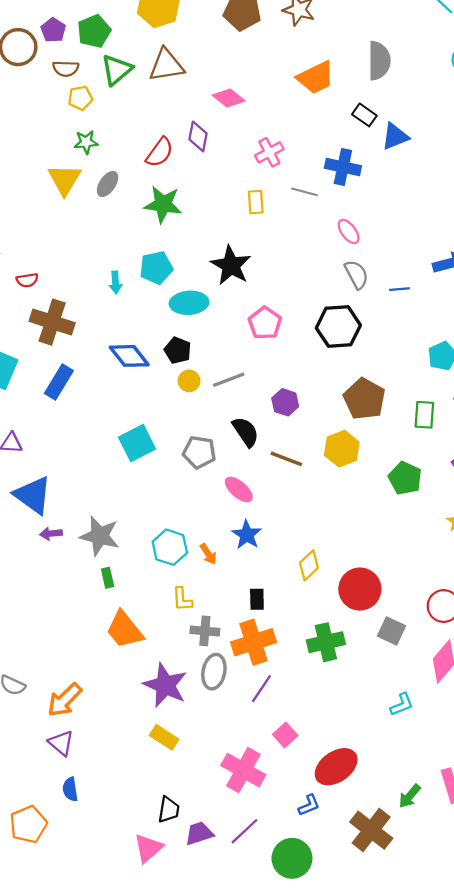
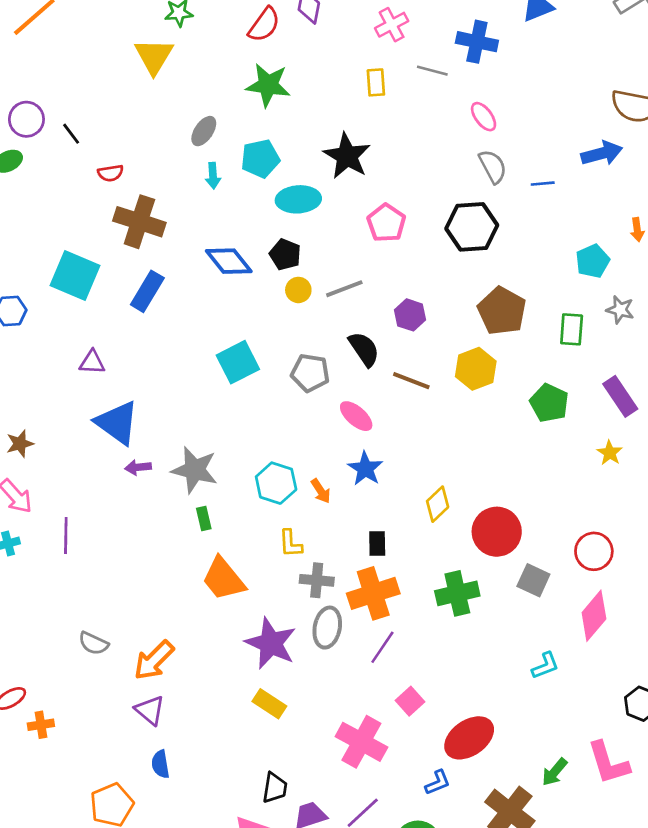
gray ellipse: (108, 184) -> (204, 131), moved

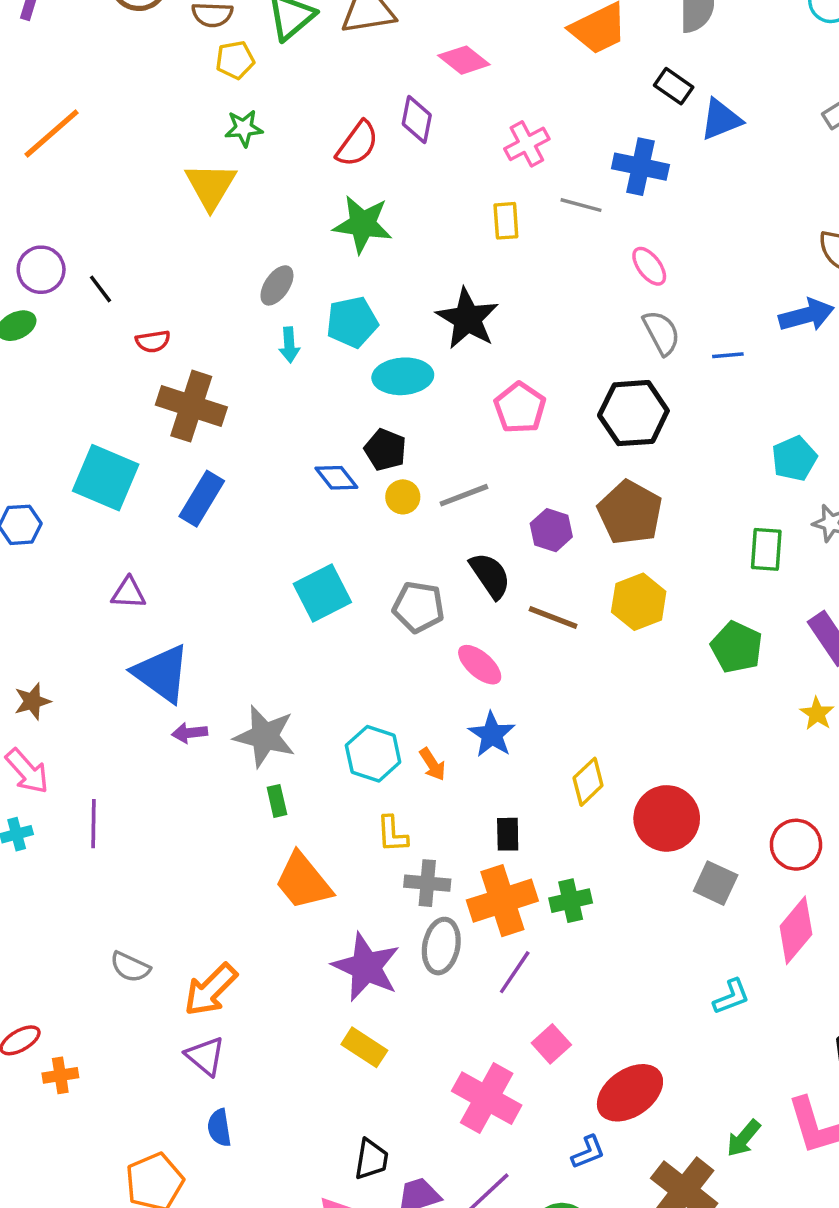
blue diamond: (229, 261) -> (336, 478), moved, size x0.7
brown pentagon: (502, 311) -> (630, 513), moved
green cross: (457, 593) -> (571, 901), moved, size x0.7

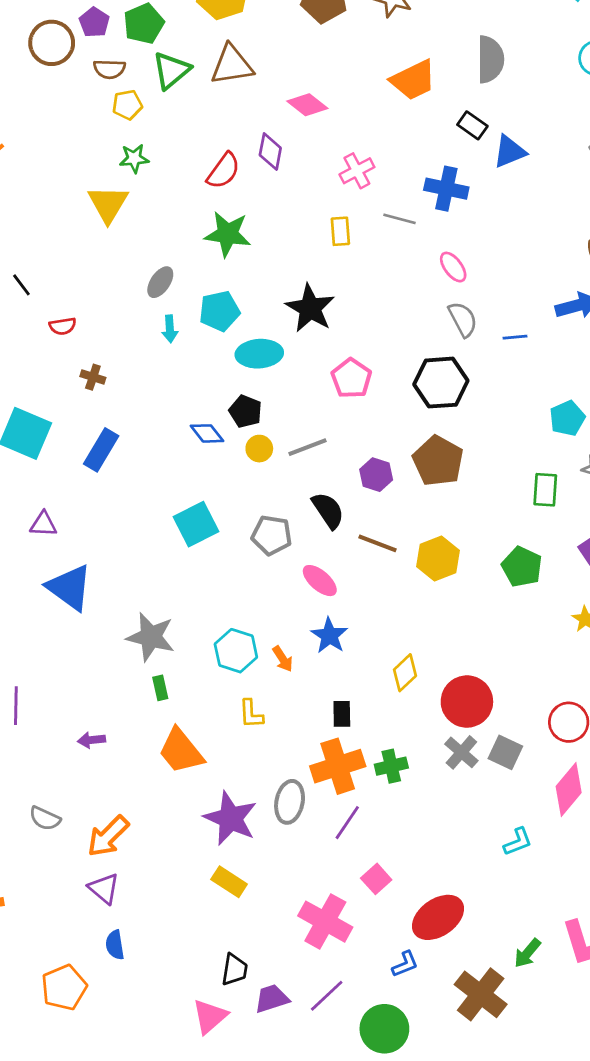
brown cross: (191, 406) -> (93, 377), size x0.5
yellow hexagon: (639, 602) -> (438, 559), moved
purple arrow: (190, 733) -> (92, 740), moved
gray cross: (427, 883) -> (461, 752), moved, turned 36

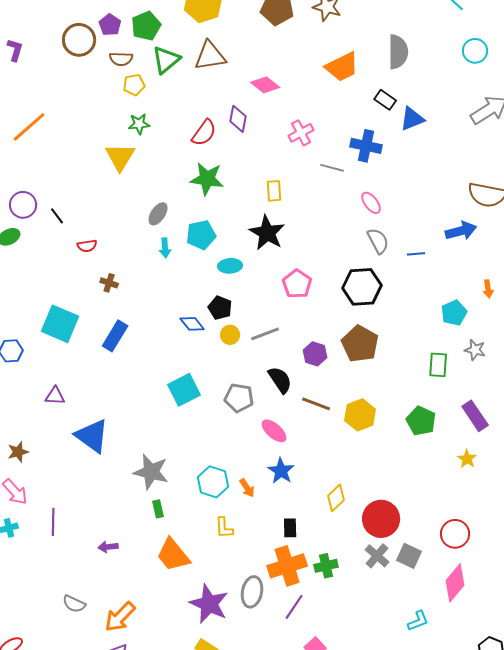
yellow rectangle: (340, 231) -> (274, 191), moved
cyan ellipse: (259, 354) -> (230, 266), size x0.7
purple triangle: (43, 524) -> (55, 396), moved

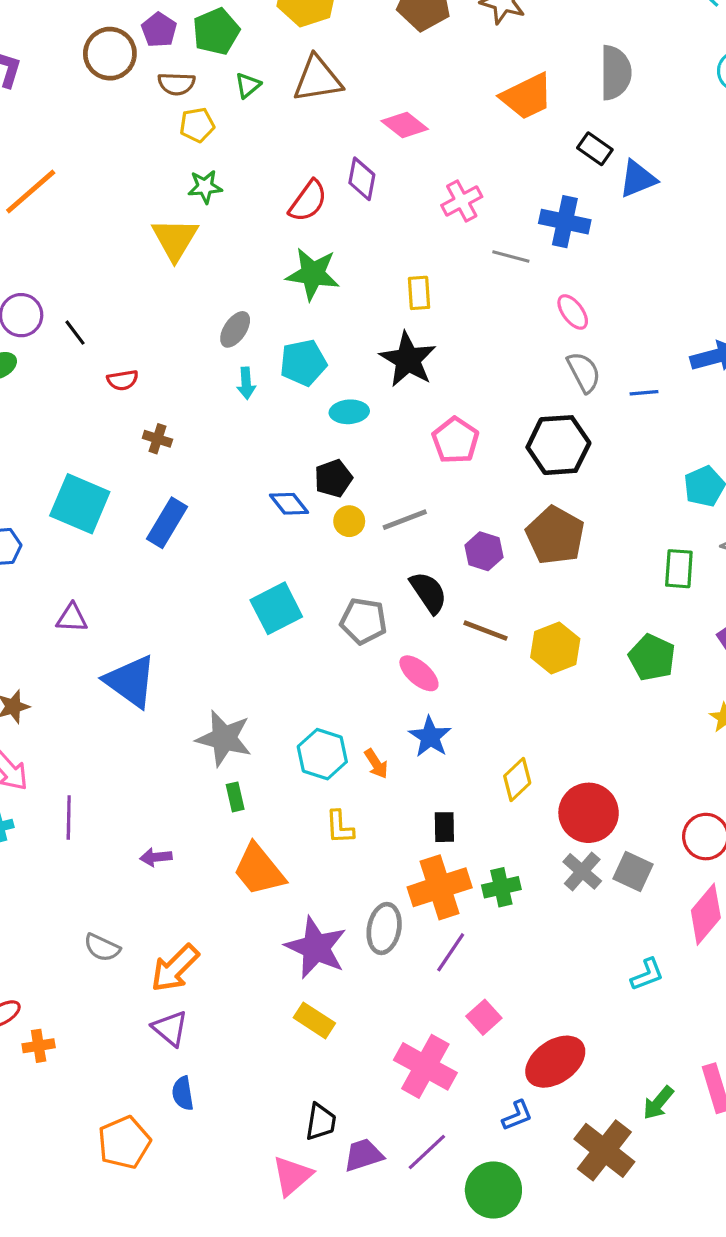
green triangle: (166, 60) -> (248, 85), size x0.6
black pentagon: (220, 308) -> (333, 478), turned 30

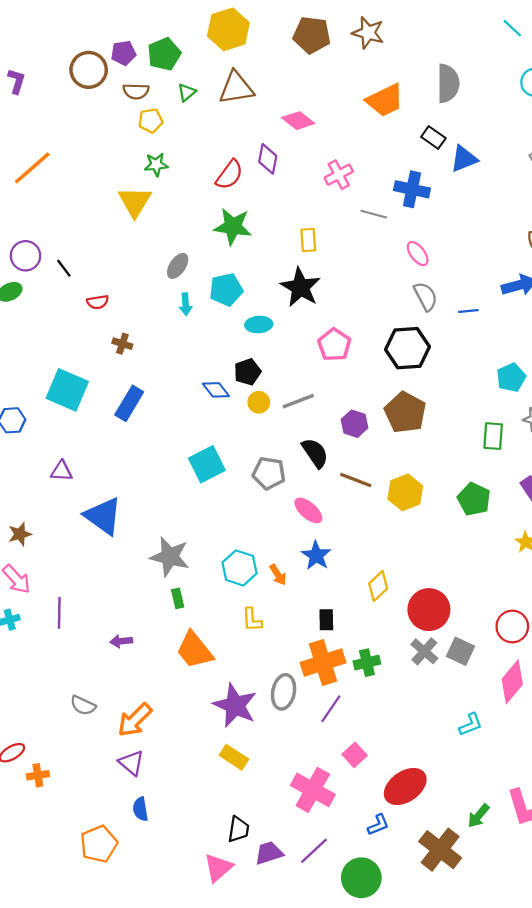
purple pentagon: (159, 30) -> (124, 53), turned 30

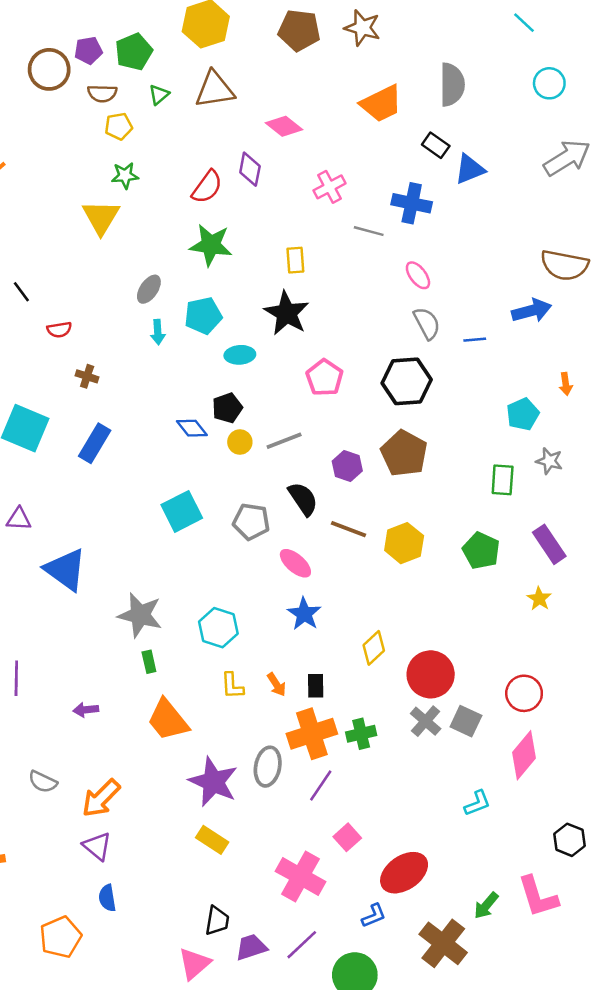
orange arrow: (278, 575) -> (276, 685), moved

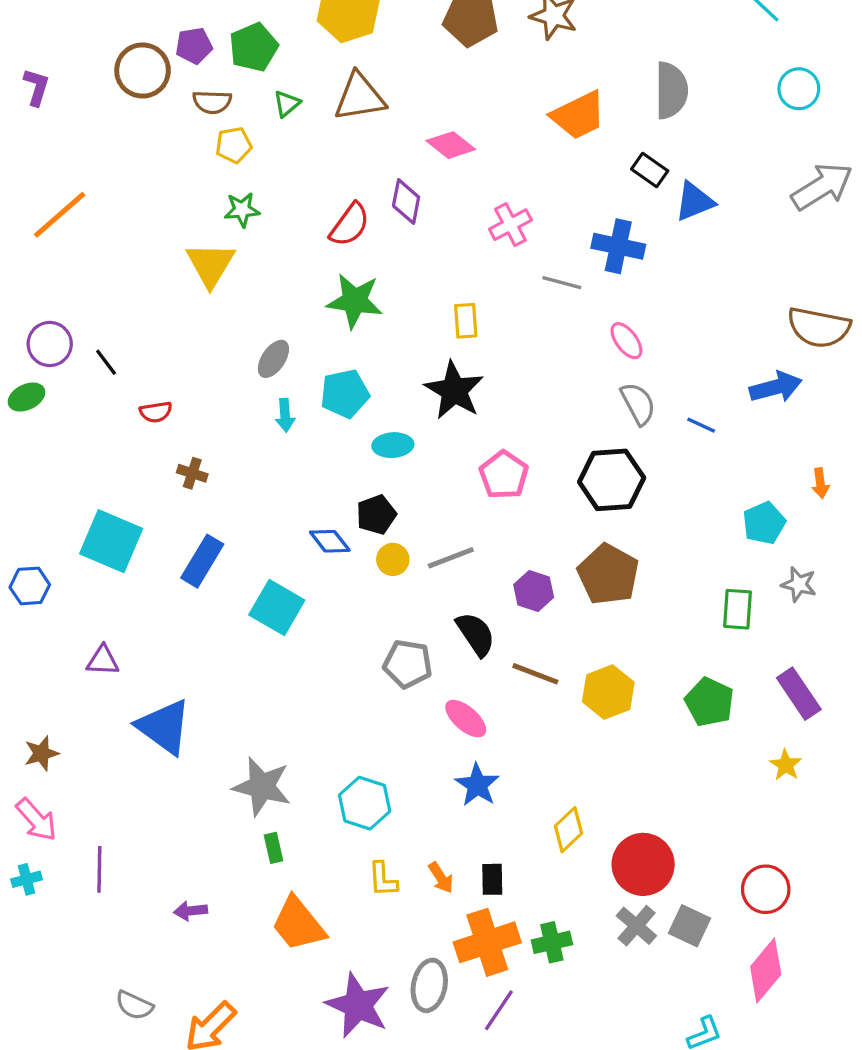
blue line: (475, 340) -> (701, 425), turned 30
cyan square: (182, 511) -> (277, 608), moved, turned -33

